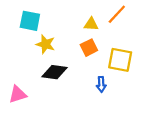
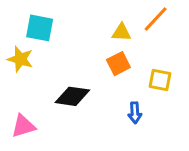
yellow star: (45, 44) -> (20, 59), moved
yellow square: (120, 60) -> (160, 80), size x0.7

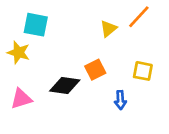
yellow triangle: (121, 32) -> (108, 29), turned -42
orange square: (118, 64) -> (95, 70), moved
pink triangle: (23, 126) -> (21, 99), moved

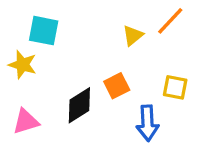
black diamond: (65, 86) -> (79, 105), turned -40
blue arrow: (120, 100) -> (148, 123), size x1.5

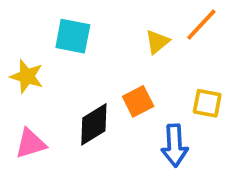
cyan square: (44, 31) -> (73, 36), moved

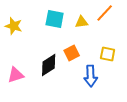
cyan square: (73, 36) -> (55, 19), moved
yellow triangle: (157, 42) -> (82, 22), turned 32
yellow star: (27, 76) -> (14, 26), moved

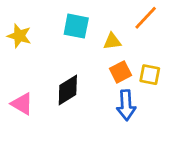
yellow triangle: (82, 22) -> (112, 41), moved
orange square: (72, 53) -> (121, 72), moved
pink triangle: (16, 75) -> (22, 104), turned 48

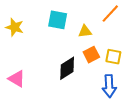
black diamond: (68, 90) -> (67, 68), moved
blue arrow: (126, 105) -> (109, 86), moved

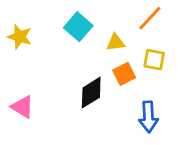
cyan square: (58, 20) -> (78, 27), turned 30
yellow square: (113, 57) -> (154, 60), moved

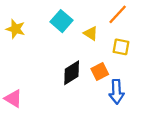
yellow triangle: (115, 42) -> (91, 33), turned 40
orange square: (124, 74) -> (100, 72), moved
pink triangle: (22, 107) -> (13, 99), moved

